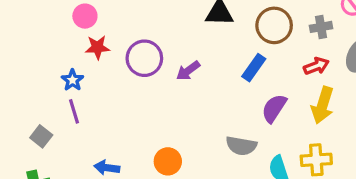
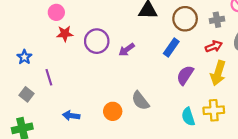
blue star: (72, 80) -> (24, 57), moved
gray semicircle: (241, 146) -> (140, 101), moved, turned 42

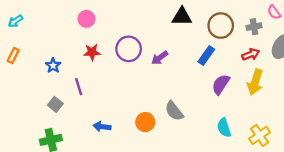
red star: (65, 34) -> (92, 52), moved
yellow cross: (214, 110) -> (260, 135), moved, turned -30

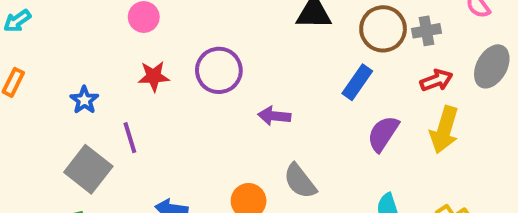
gray cross: (254, 27) -> (427, 31), moved
purple arrow: (160, 58) -> (274, 116), moved, turned 42
gray square: (55, 104) -> (88, 169), size x1.6

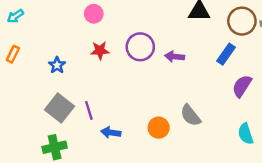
purple arrow: (274, 116) -> (175, 57), moved
purple line: (130, 138) -> (89, 110), moved

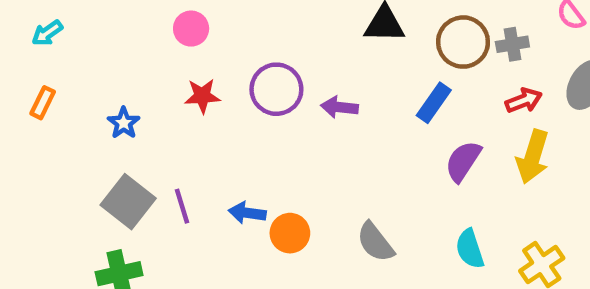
gray semicircle: (190, 115) -> (375, 242), moved
orange circle: (159, 128) -> (290, 233), moved
blue arrow: (111, 133) -> (247, 213), moved

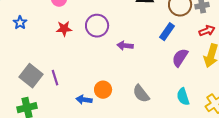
purple arrow: (339, 107) -> (125, 46), moved
blue star: (124, 123) -> (20, 23), moved
blue arrow: (247, 213) -> (84, 100), moved

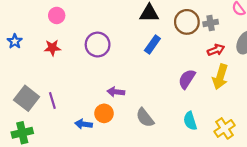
red star: (64, 29) -> (52, 48), moved
blue rectangle: (167, 32) -> (152, 45), moved
purple arrow: (125, 46) -> (116, 92), moved

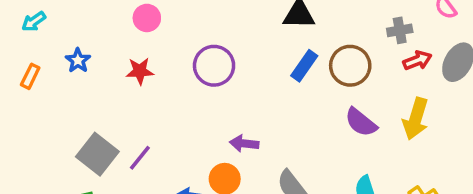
brown circle: (187, 22) -> (350, 66), moved
red arrow: (216, 50) -> (417, 60), moved
purple semicircle: (187, 79) -> (361, 122), turned -84
purple line: (52, 100) -> (140, 158), turned 56

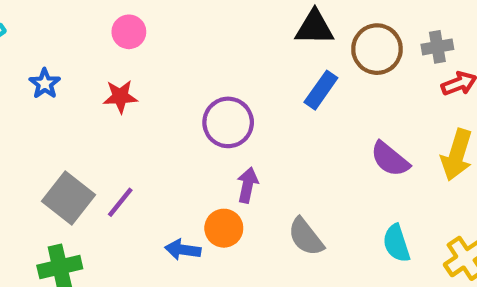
purple circle: (214, 66) -> (228, 122), moved
brown circle: (350, 66) -> (377, 49), moved
purple arrow: (244, 144) -> (248, 185), turned 96

